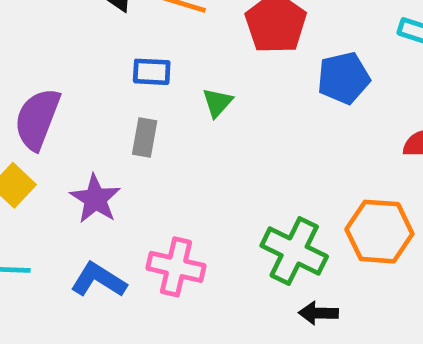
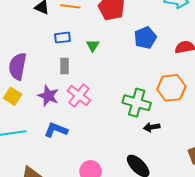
blue pentagon: (344, 78) -> (145, 38), moved
pink cross: (176, 267) -> (79, 96), moved, turned 35

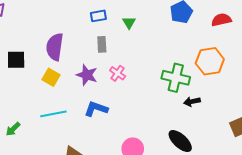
pink cross: (79, 96) -> (118, 73), size x0.7

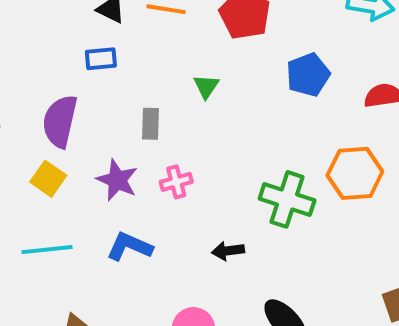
blue rectangle: (98, 16) -> (101, 59), moved
pink cross: (118, 73) -> (176, 182), turned 35
black arrow: (192, 102) -> (228, 251), moved

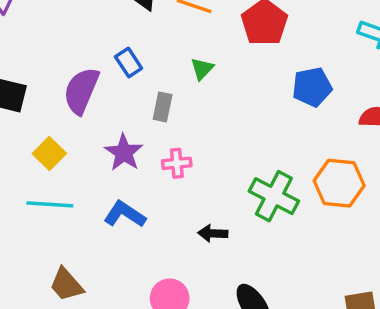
blue rectangle: (101, 59) -> (129, 63), moved, turned 52
green triangle: (206, 86) -> (202, 69), moved
yellow square: (48, 179) -> (49, 154), moved

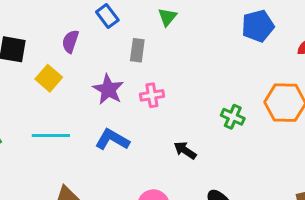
purple semicircle: (81, 91) -> (70, 41), size x0.6
yellow square: (49, 154) -> (49, 78), moved
green cross: (274, 196) -> (233, 117), size x0.6
black arrow: (213, 233) -> (185, 150), turned 35

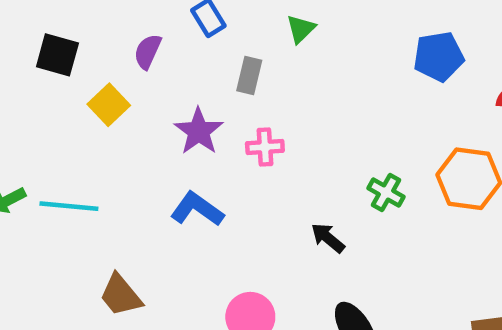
cyan line: (51, 136) -> (69, 206), moved
black arrow: (185, 150) -> (328, 238), moved

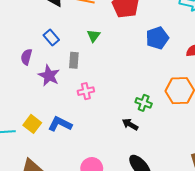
yellow square: (109, 105) -> (32, 124), moved
purple star: (199, 131) -> (49, 76), moved
black arrow: (328, 238) -> (130, 124), moved

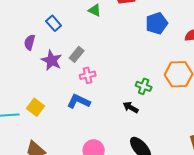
green triangle: (93, 36) -> (95, 10), moved, turned -40
gray rectangle: (74, 60) -> (77, 54), moved, turned 35
blue L-shape: (60, 124) -> (79, 101), moved

